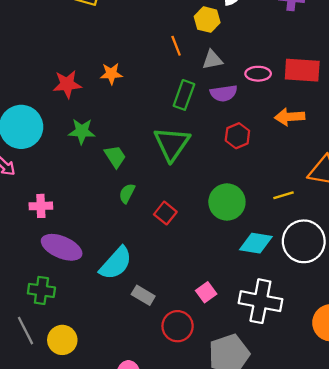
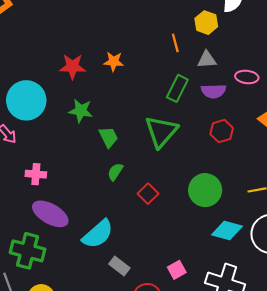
green cross: (41, 290) -> (28, 251), size x1.4

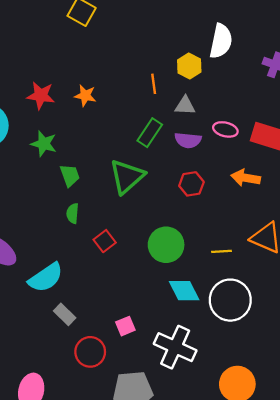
green semicircle: (115, 172) -> (73, 213), turned -36
cyan diamond: (227, 230) -> (184, 291), turned 40

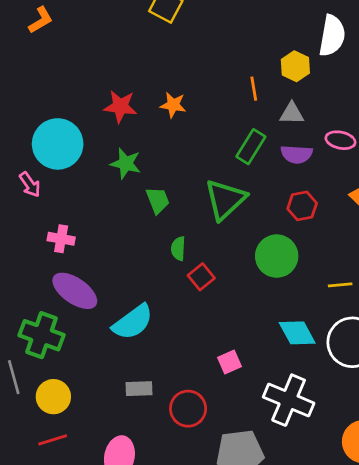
green semicircle: (73, 213) -> (178, 249), moved
green circle: (166, 245) -> (277, 256), moved
gray rectangle: (65, 314) -> (139, 389), moved, turned -45
pink square: (125, 326) -> (230, 362), moved

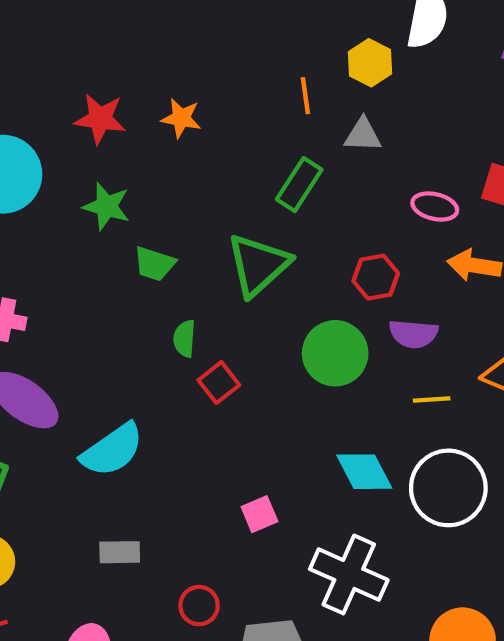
pink ellipse: (340, 140) -> (435, 206), moved
purple semicircle: (297, 154) -> (413, 334), moved
green trapezoid: (158, 200) -> (154, 264), turned 128
red circle: (188, 409) -> (199, 606), moved, size x0.7

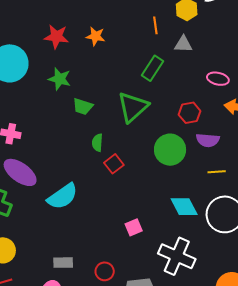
gray rectangle: (120, 552) -> (63, 263), moved

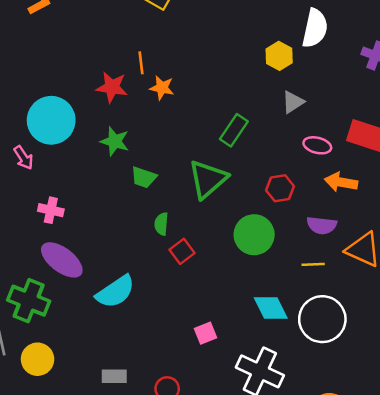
orange line: (155, 25) -> (141, 63), moved
gray triangle: (183, 44) -> (293, 102), moved, turned -36
purple semicircle: (208, 140) -> (322, 225), moved

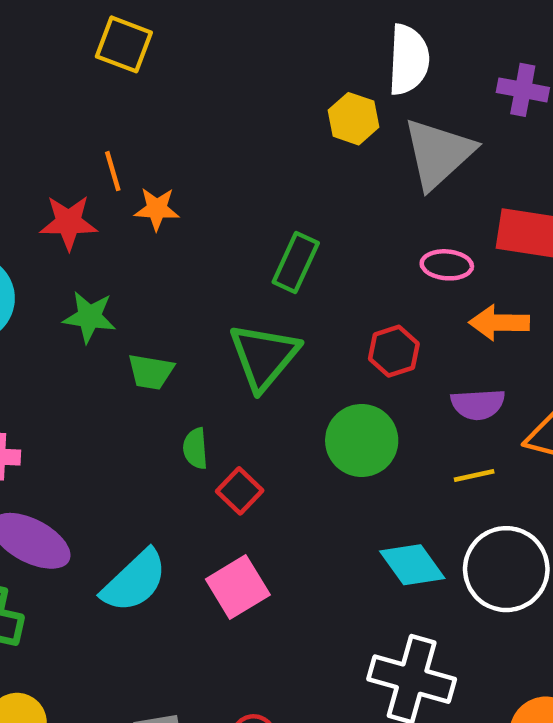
gray triangle: (293, 102) -> (438, 153), moved, size x1.8
pink square: (206, 333) -> (238, 587), moved, size x1.5

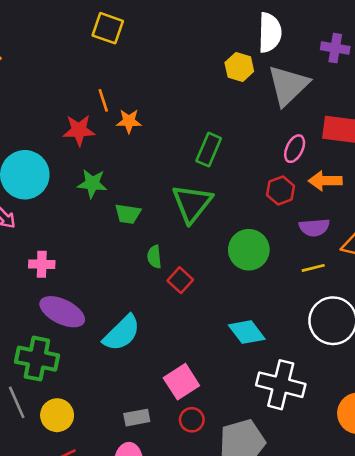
pink ellipse: (447, 265) -> (295, 149), turned -68
red hexagon: (394, 351) -> (281, 190), moved
cyan diamond: (412, 565) -> (247, 332), moved
pink square: (238, 587) -> (181, 382), moved

